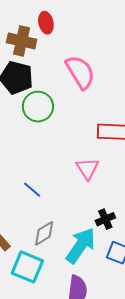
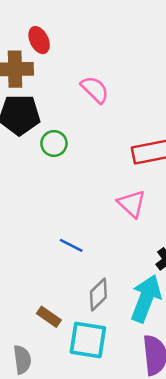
pink semicircle: (80, 72) -> (95, 90), size x0.7
green circle: (38, 107) -> (54, 143), size x0.7

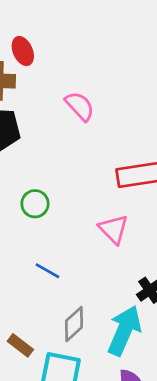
green circle: (54, 143) -> (35, 204), moved

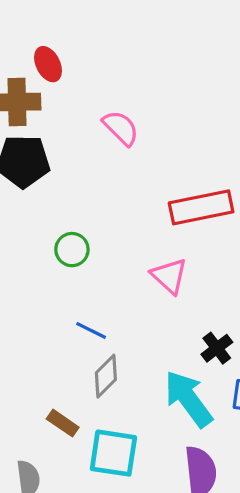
gray diamond: (74, 324) -> (106, 376), moved
cyan arrow: (124, 331) -> (188, 399), turned -57

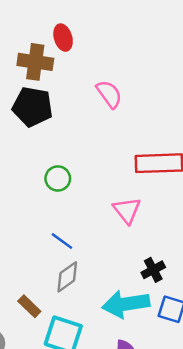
cyan arrow: (188, 399) -> (126, 304), turned -72

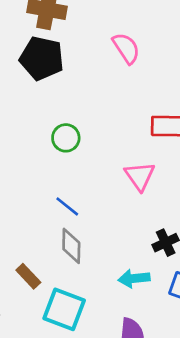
gray diamond: (67, 277) -> (71, 246), turned -56
cyan arrow: (126, 304) -> (134, 279), size x0.6

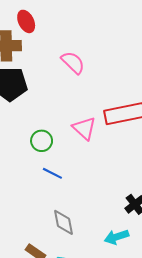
pink triangle: (140, 176) -> (84, 128), moved
blue line: (67, 206) -> (52, 173), moved

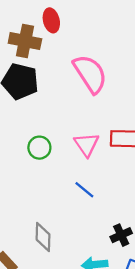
pink semicircle: (73, 63) -> (90, 74), size x1.5
blue line: (52, 173) -> (84, 190), moved

